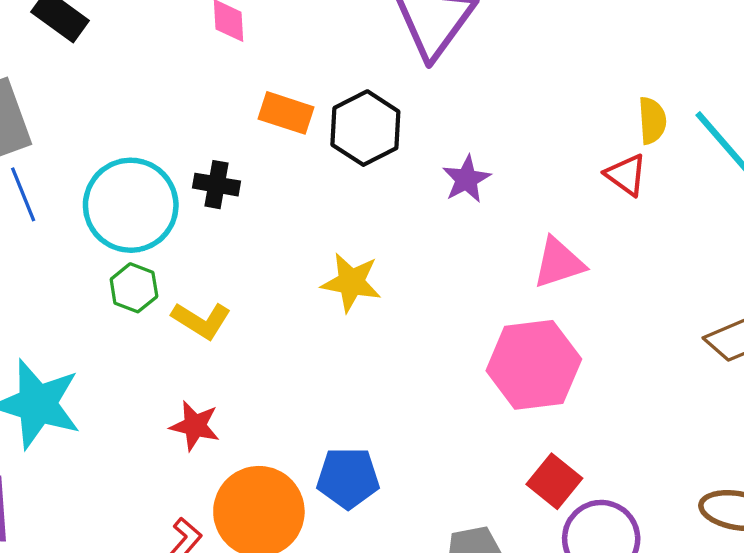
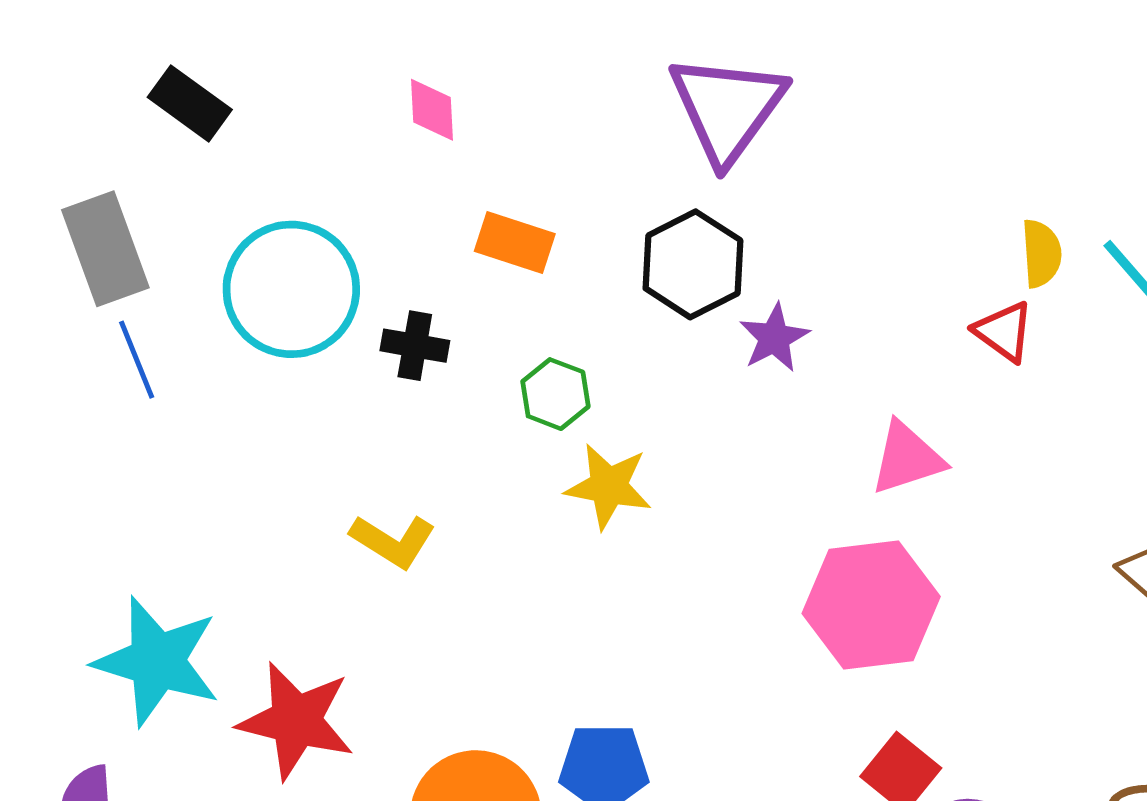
black hexagon: (365, 128) -> (693, 264), moved
cyan circle: (131, 205) -> (291, 289), moved
green hexagon: (134, 288) -> (555, 394), moved
red star: (195, 426) -> (296, 721), moved, size x1.6

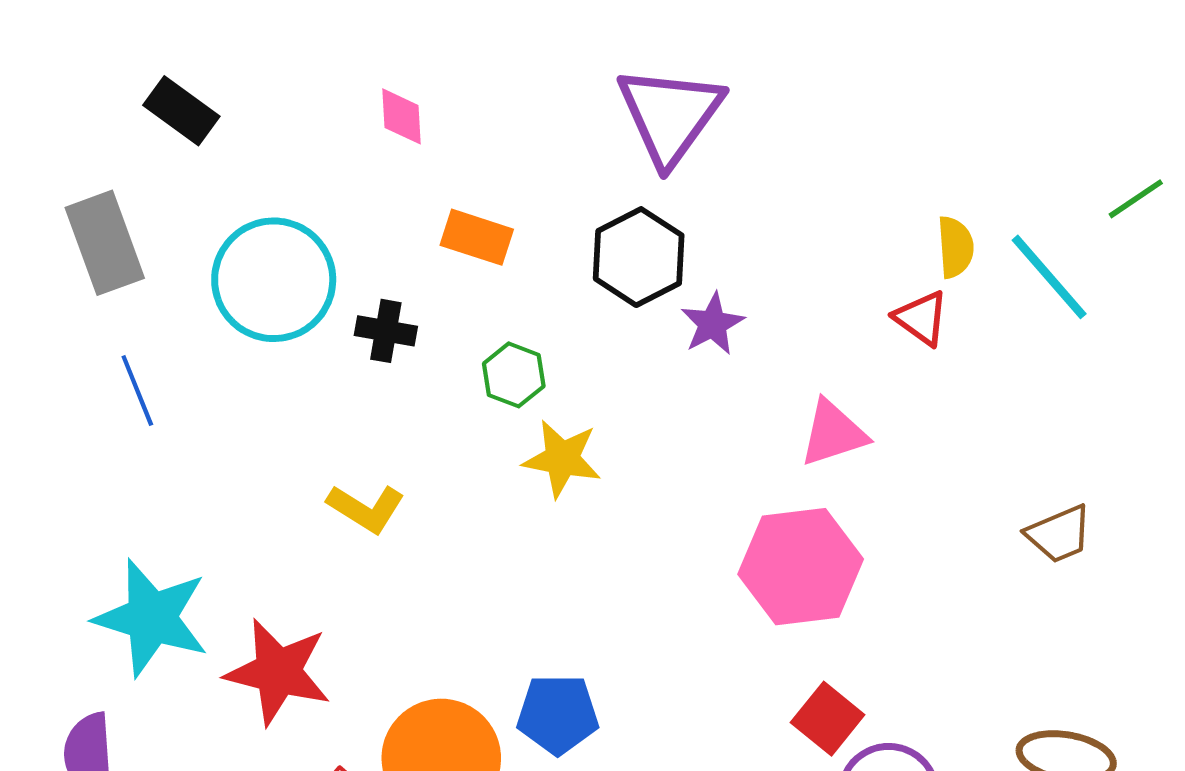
blue line: (137, 360) -> (137, 391), moved

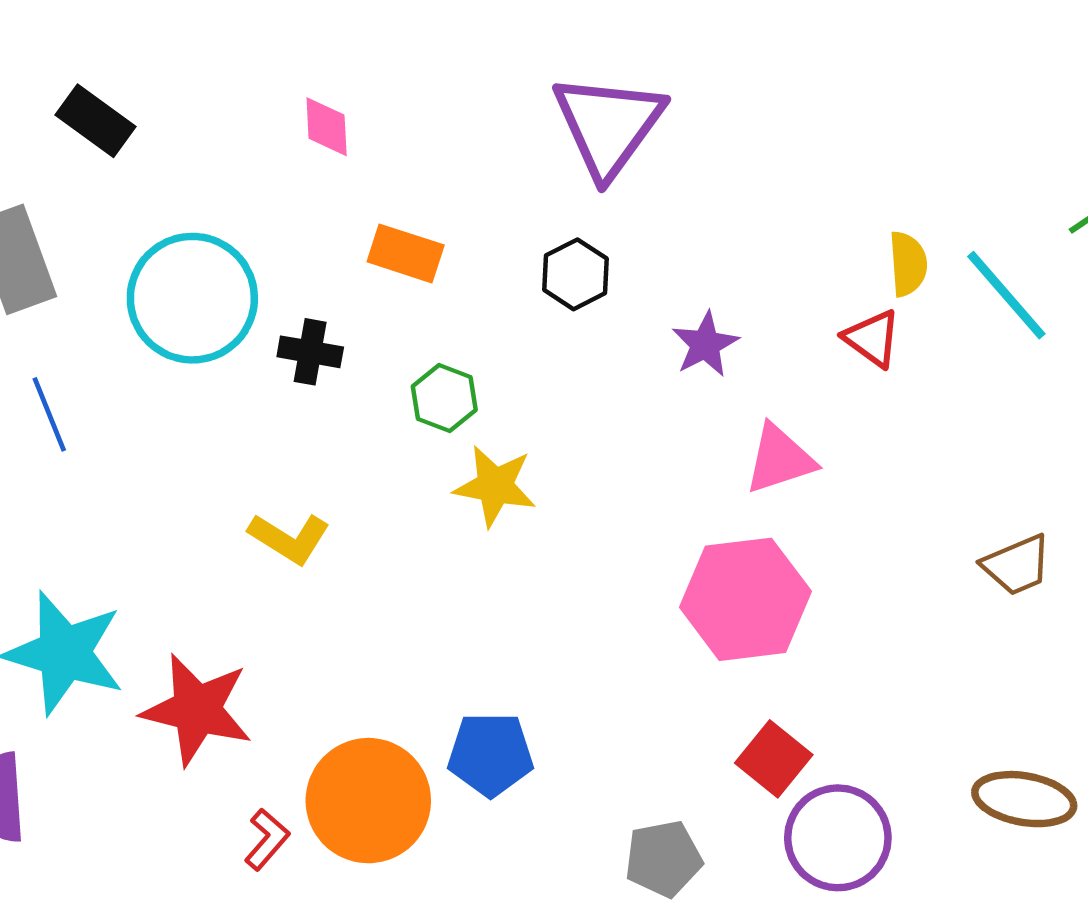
black hexagon: (639, 257) -> (576, 274), size x0.7
purple star: (713, 324) -> (705, 344), moved

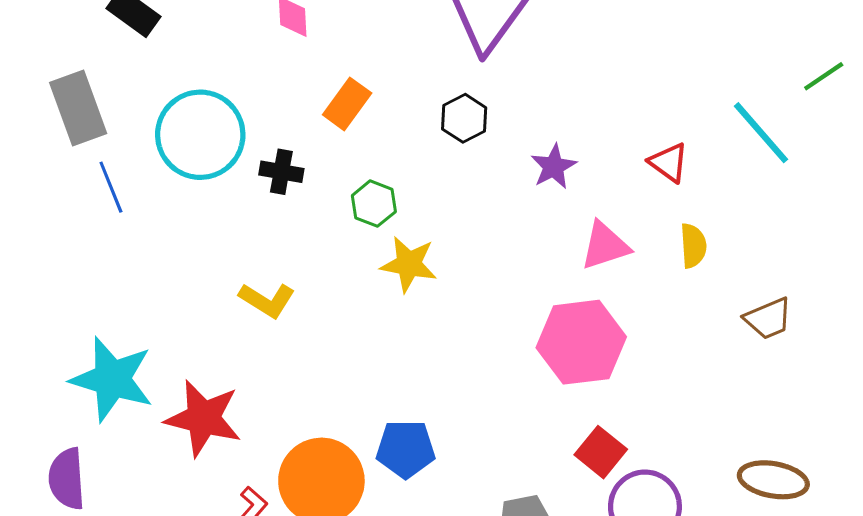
orange rectangle: (406, 253) -> (347, 104), turned -72
yellow semicircle: (908, 264) -> (693, 246), moved
blue line: (49, 414) -> (111, 187), moved

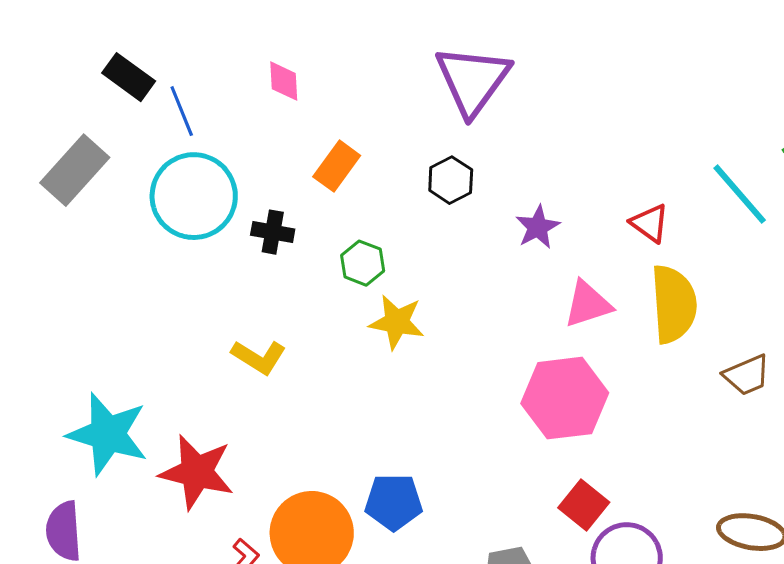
gray rectangle: (78, 108) -> (75, 170), turned 62
blue line: (111, 187) -> (182, 111), moved
yellow semicircle: (693, 246) -> (674, 304), size x1.8

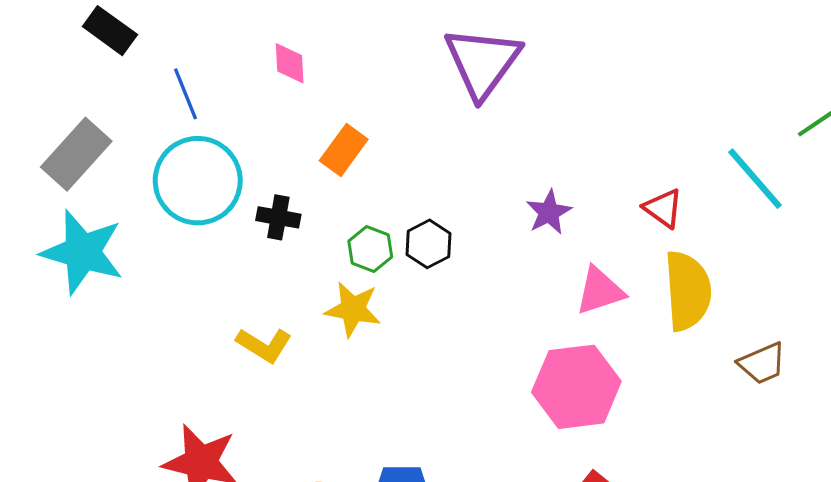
black rectangle: (129, 77) -> (110, 31), moved
black hexagon: (451, 180) -> (428, 244), moved
yellow star: (397, 322) -> (353, 309), moved
cyan star: (108, 434) -> (82, 252), moved

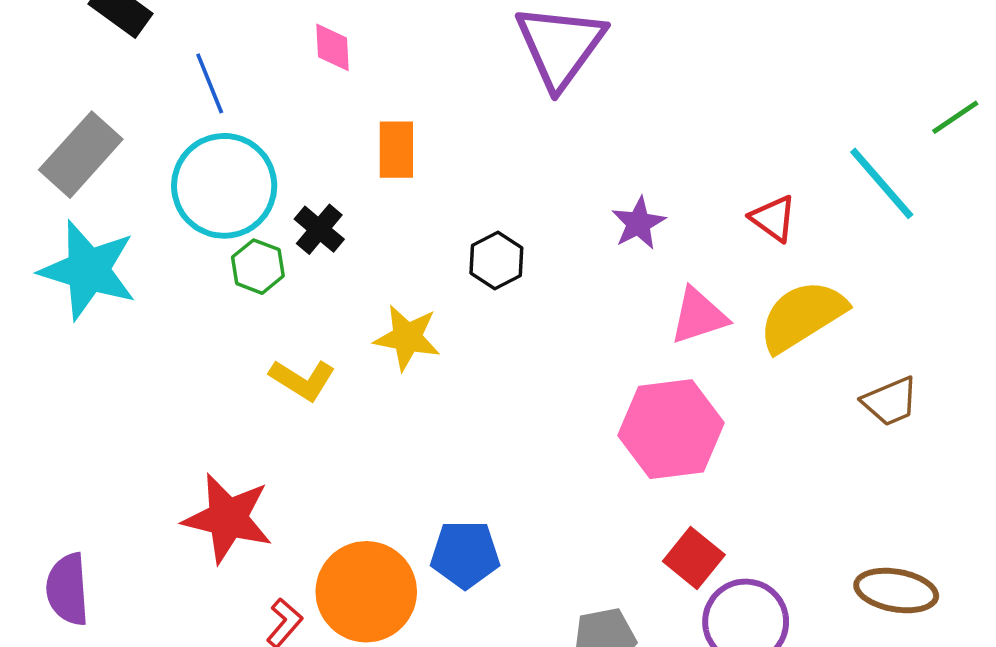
orange rectangle: (344, 150) -> (396, 150), turned -36
black cross: (278, 217) -> (319, 229), turned 30
green hexagon: (370, 249) -> (258, 267), moved
yellow semicircle: (688, 291) -> (802, 316), turned -118

